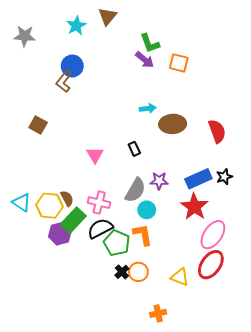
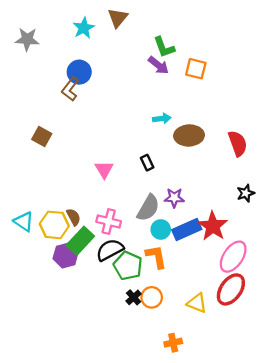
blue rectangle: (198, 179) -> (187, 229), moved

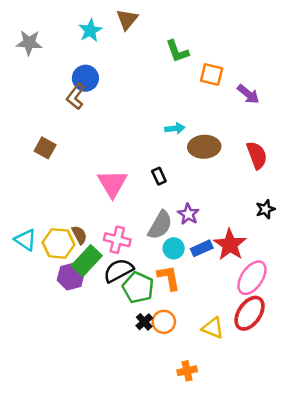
purple arrow: (158, 65) -> (248, 94), moved
pink triangle: (104, 169) -> (112, 183), size x1.5
purple star: (174, 198) -> (188, 214), turned 30
blue rectangle: (187, 229) -> (202, 248), size x0.7

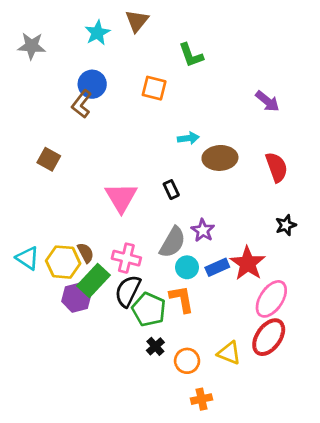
orange square: (212, 74) -> (154, 88), moved
black semicircle: (119, 270) -> (128, 291), turned -36
orange circle: (164, 322) -> (187, 361), moved

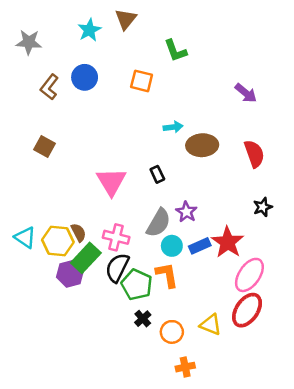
brown L-shape: (82, 104) -> (49, 87), moved

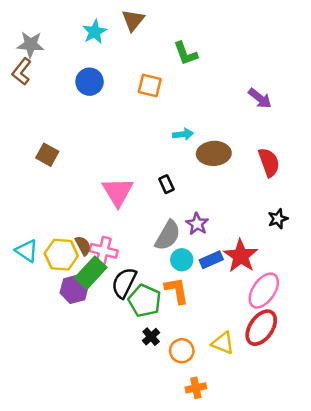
brown L-shape: (49, 87) -> (22, 71), moved
pink cross: (116, 237) -> (104, 251), moved

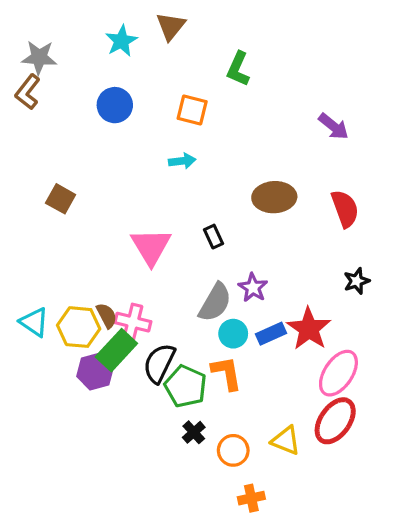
green L-shape: (186, 53) -> (238, 69), turned 44
cyan arrow: (183, 134) -> (182, 161), moved

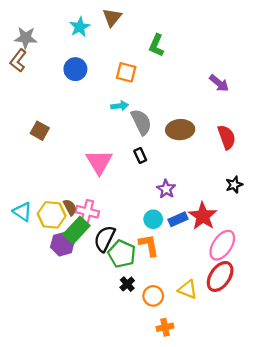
gray semicircle: (215, 302) -> (141, 122), moved, turned -56

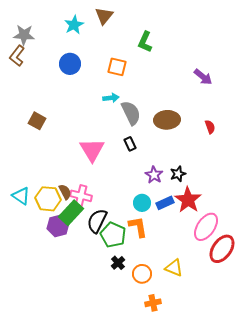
red semicircle: (227, 137) -> (210, 127), size x0.6
black star: (234, 185) -> (178, 174), moved
red ellipse: (220, 276) -> (222, 249), moved

